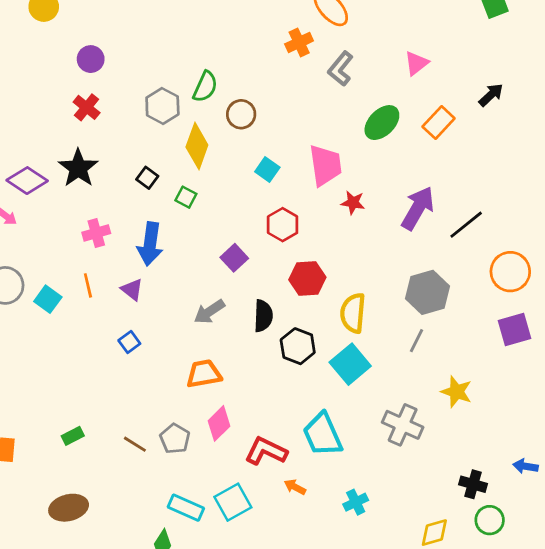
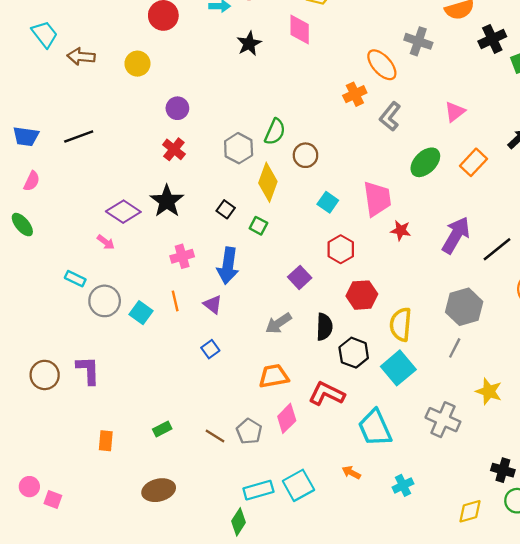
red L-shape: (266, 451) -> (327, 394), moved
cyan rectangle: (186, 508) -> (258, 490), turned -40

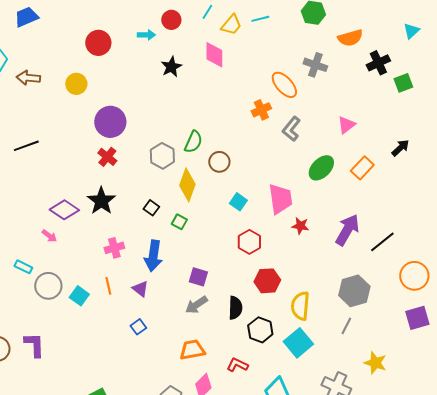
purple circle: (177, 108) -> (110, 122), size x1.6
purple square: (300, 277) -> (198, 277), moved, turned -30
red L-shape: (327, 394) -> (237, 365), size x0.7

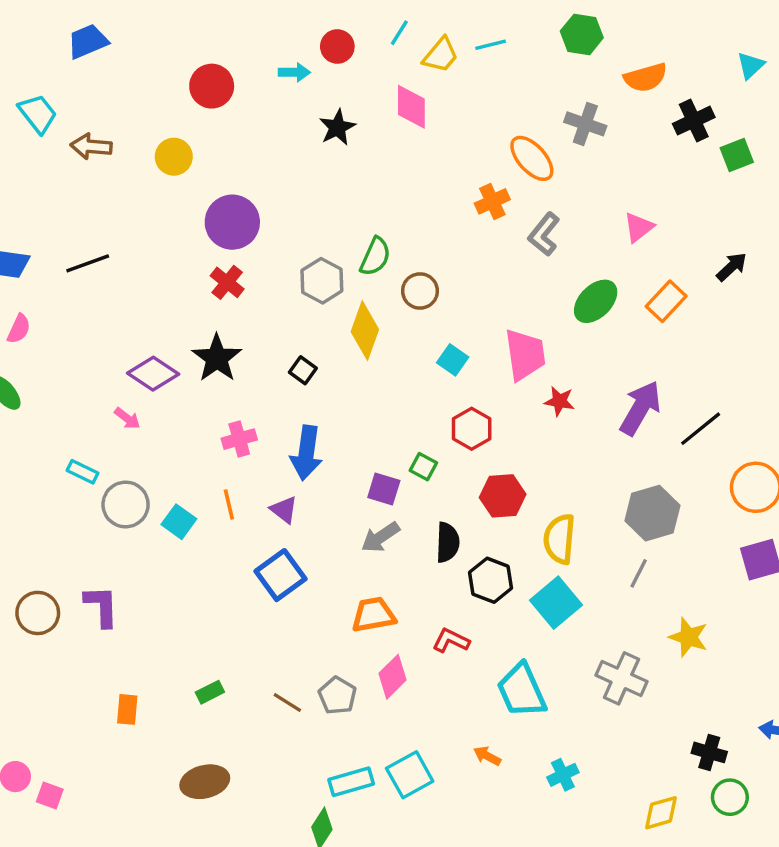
green square: (179, 222) -> (423, 467), moved
blue square: (138, 327) -> (281, 575), size x1.8

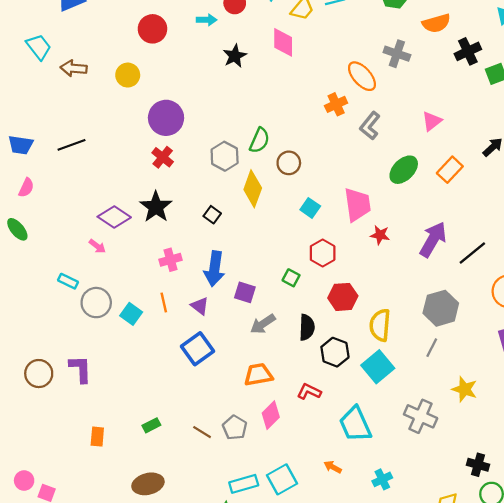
purple square: (384, 489) -> (245, 292), moved

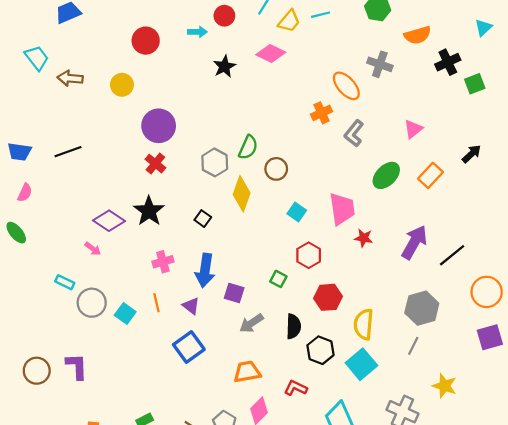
pink diamond: (283, 42) -> (271, 53), turned -64

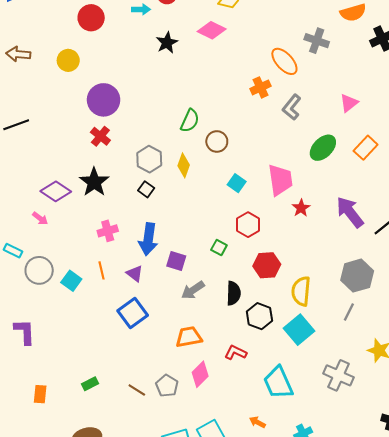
gray hexagon: (215, 162) -> (149, 159), moved
yellow diamond: (242, 194) -> (184, 165), size x0.7
red star: (364, 238) -> (301, 208), turned 30
purple arrow: (414, 242) -> (350, 212), turned -68

